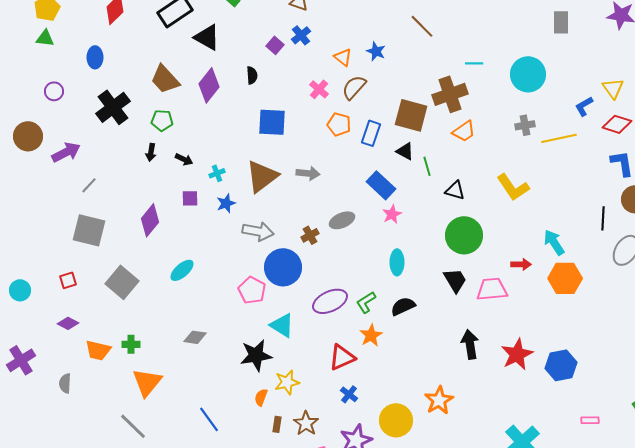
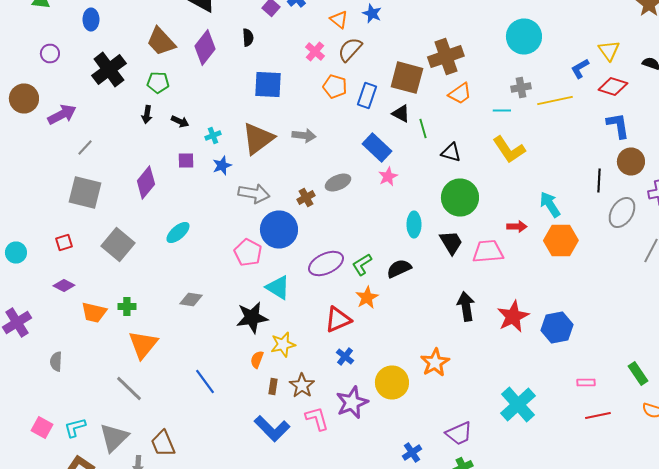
cyan line: (474, 63) -> (502, 110), moved
cyan ellipse: (397, 262) -> (414, 224), moved
gray semicircle: (65, 383) -> (56, 362), moved

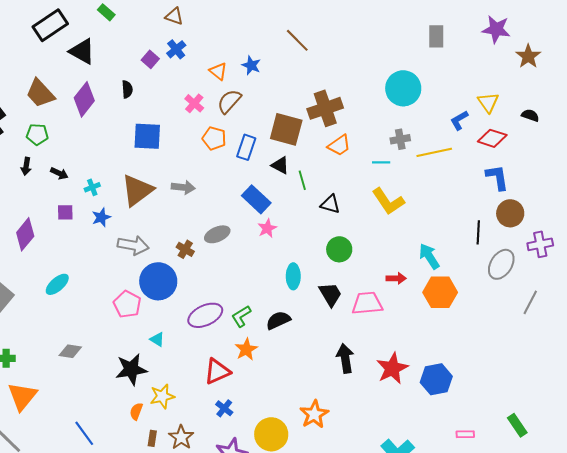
brown cross: (306, 198) -> (185, 249), turned -30
green circle: (460, 198) -> (339, 249), size x0.7
cyan triangle: (278, 288) -> (157, 339), size x0.6

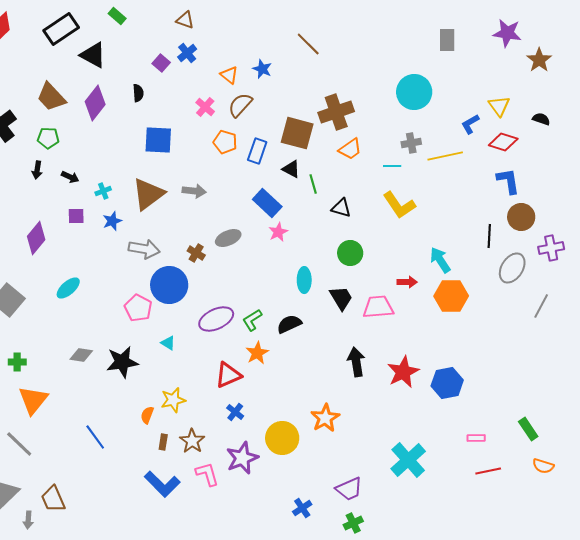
black star: (131, 369) -> (122, 362), moved

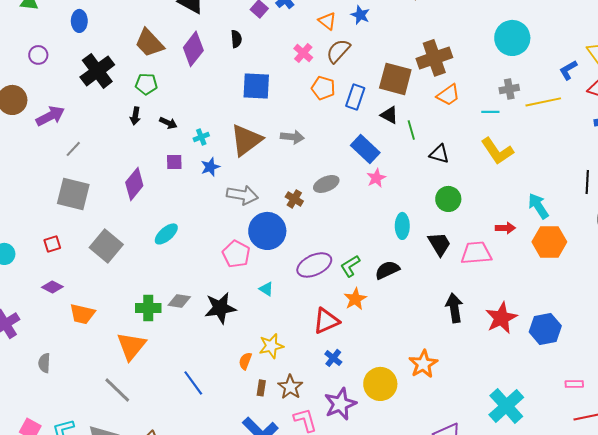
green cross: (17, 362) -> (148, 308), moved, size x1.4

